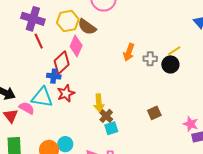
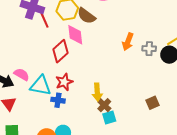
red line: (39, 41) -> (45, 20), moved
pink diamond: (76, 46) -> (75, 35), turned -30
blue cross: (54, 76) -> (58, 100), moved
pink semicircle: (27, 108) -> (22, 74), moved

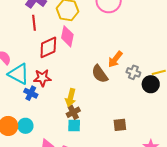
brown semicircle: (86, 16) -> (100, 74), moved
red line: (45, 20) -> (34, 23), moved

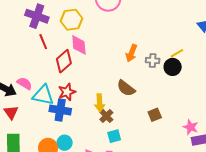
brown semicircle: (100, 74) -> (126, 88), moved
blue cross: (31, 93) -> (60, 110), size x1.5
cyan square: (74, 126) -> (114, 136), moved

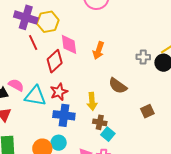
yellow hexagon: (72, 20) -> (48, 22), moved
orange arrow: (131, 53) -> (98, 51), moved
blue cross: (60, 110) -> (64, 115), moved
brown cross: (106, 116) -> (100, 122), moved, turned -32
cyan square: (114, 136) -> (108, 134), turned -32

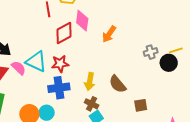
gray cross: (143, 57) -> (151, 52), turned -32
pink semicircle: (16, 85) -> (19, 68), moved
brown semicircle: (118, 86) -> (117, 84), moved
blue cross: (64, 115) -> (59, 88), turned -30

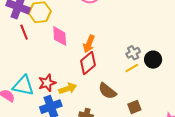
red diamond: (64, 33) -> (88, 63), moved
yellow line: (176, 50) -> (132, 68), moved
yellow arrow: (90, 82) -> (68, 89), moved, turned -108

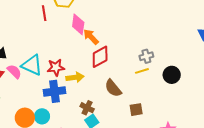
orange arrow: (89, 44) -> (91, 37), moved, turned 102
black circle: (153, 60) -> (172, 75), moved

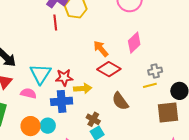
pink diamond: (78, 24) -> (134, 43), moved, turned 35
red diamond: (100, 57) -> (109, 69), turned 55
cyan triangle: (32, 65) -> (40, 74), turned 35
pink semicircle: (14, 71) -> (28, 93), moved, turned -35
brown square: (136, 110) -> (168, 112), moved, size x1.6

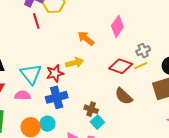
red diamond: (109, 69) -> (121, 66), moved
yellow arrow: (83, 88) -> (75, 63), moved
brown semicircle: (120, 101) -> (124, 96), moved

